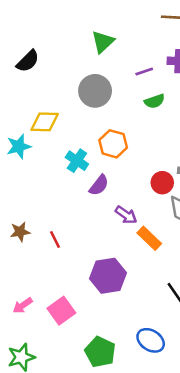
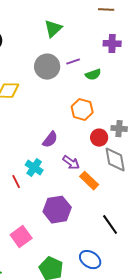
purple line: (144, 71) -> (73, 62), moved
orange hexagon: (113, 144) -> (82, 110), moved
cyan cross: (77, 161) -> (34, 168), moved

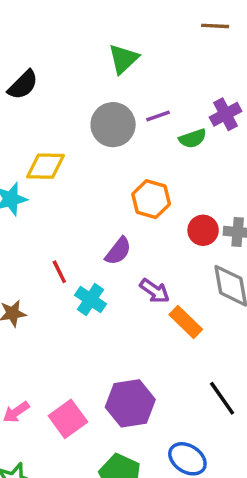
purple cross: (112, 44) -> (226, 114), moved, turned -30
orange hexagon: (82, 110) -> (151, 199), moved
red circle: (99, 138) -> (203, 230), moved
red line: (16, 182) -> (59, 272), moved
purple hexagon: (57, 210) -> (130, 403), moved

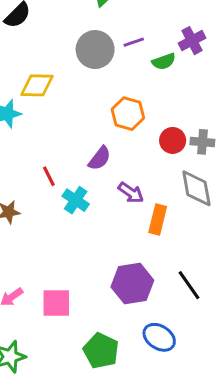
orange rectangle: (186, 322) -> (158, 219), turned 60
purple hexagon: (130, 403) -> (132, 284), moved
pink square: (68, 419) -> (56, 303), turned 36

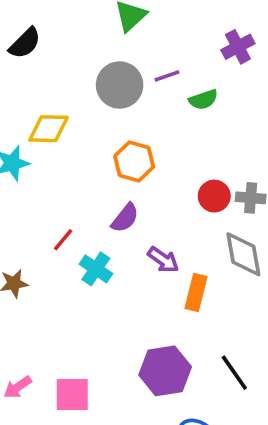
purple cross: (192, 41) -> (238, 47), moved
orange hexagon: (128, 114) -> (134, 161), moved
red line: (49, 176) -> (63, 240), turned 66

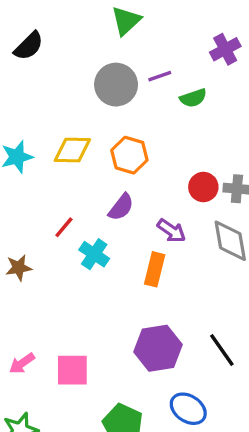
yellow diamond: (49, 129) -> (72, 150), moved
purple arrow: (163, 260) -> (171, 231), moved
orange rectangle: (196, 293) -> (155, 269), moved

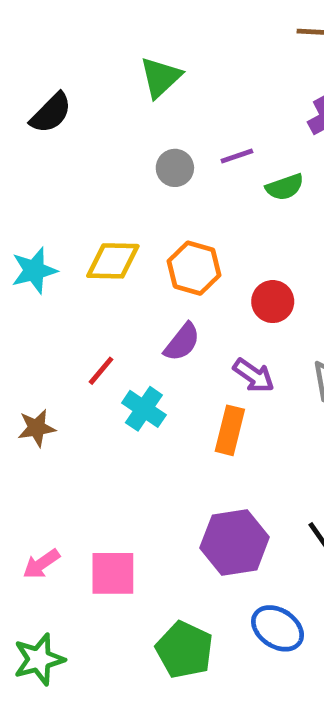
green triangle: (126, 21) -> (161, 77), moved
gray circle: (116, 85) -> (175, 168), size x0.6
red circle: (203, 187) -> (273, 302), moved

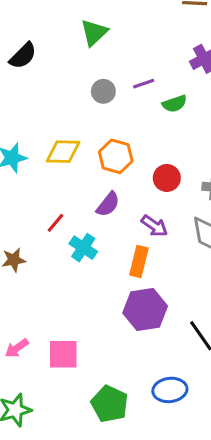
purple hexagon: (235, 542) -> (145, 309), moved
blue ellipse: (278, 628) -> (170, 390), turned -40

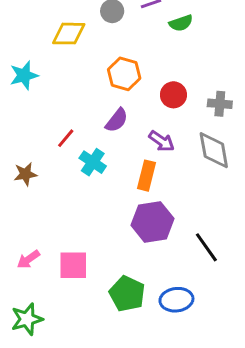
yellow diamond: (63, 152) -> (69, 34), moved
green pentagon: (110, 404) -> (127, 294), moved

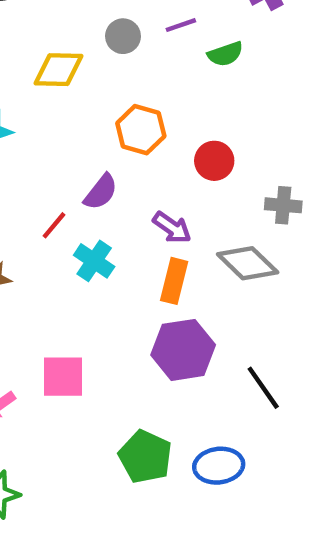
gray cross: (220, 104) -> (283, 205), moved
purple semicircle: (117, 120) -> (101, 192), moved
purple arrow: (162, 141) -> (172, 228), moved
gray diamond: (214, 150) -> (248, 263), moved, turned -36
pink square: (73, 265) -> (63, 377), moved

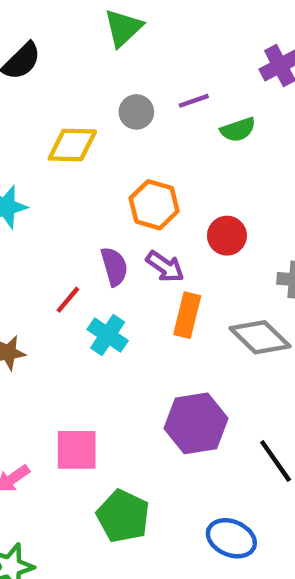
purple semicircle: (101, 192) -> (114, 267), turned -54
purple arrow: (172, 228) -> (165, 267), moved
orange rectangle: (174, 281) -> (187, 315), moved
green pentagon: (145, 457) -> (123, 516), moved
blue ellipse: (219, 466) -> (231, 538), turned 30

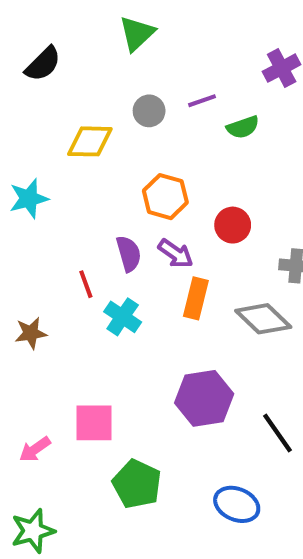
red line: (68, 300) -> (86, 284), turned -60

